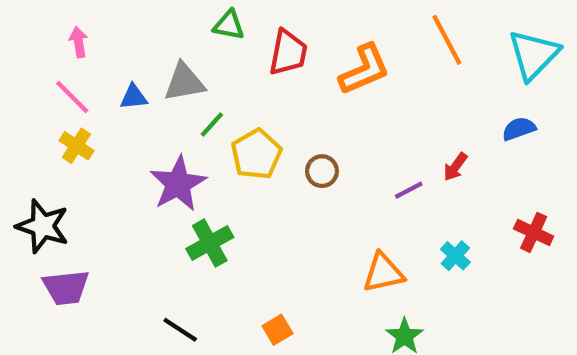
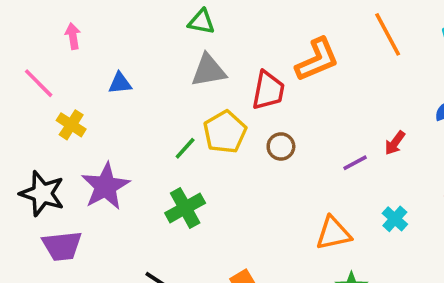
red trapezoid: (288, 53) -> (268, 90), moved
gray triangle: (184, 82) -> (209, 71), moved
pink line: (72, 97) -> (39, 83), moved
green line: (212, 125) -> (185, 148), moved
purple star: (178, 184) -> (105, 186), moved

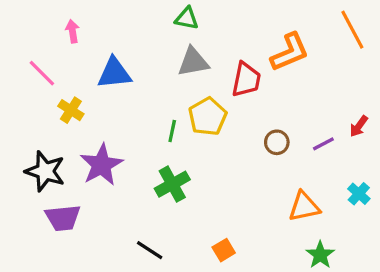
blue triangle: (120, 83) -> (114, 73), size x1.6
brown circle: (281, 146) -> (277, 142), moved
green line: (185, 148) -> (172, 131), turned -30

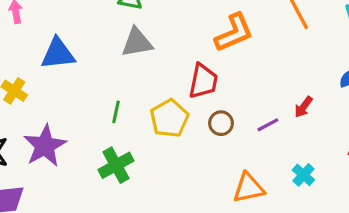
red trapezoid: (246, 80) -> (203, 81), moved
yellow pentagon: (208, 117) -> (169, 118), moved

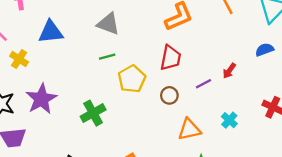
gray triangle: (137, 42) -> (108, 24), turned 30
red trapezoid: (203, 81) -> (171, 58), moved
green line: (116, 112) -> (107, 57), moved, turned 63
brown circle: (221, 123) -> (169, 95), moved

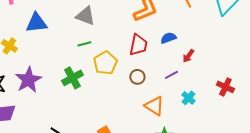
blue semicircle: (265, 50) -> (168, 38), moved
purple line: (203, 84) -> (171, 75), moved
green cross: (93, 113) -> (72, 78), moved
orange triangle: (189, 129) -> (154, 106), turned 45

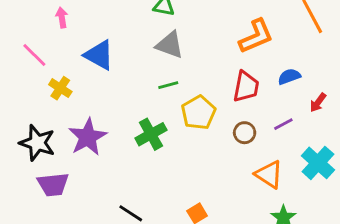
blue triangle: (36, 23) -> (99, 55), turned 35
purple line: (171, 75) -> (283, 124), moved
cyan cross: (188, 98) -> (318, 163), size x1.6

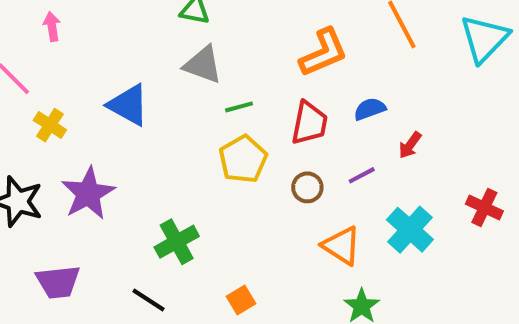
blue triangle: (99, 55) -> (128, 105), moved
green line: (168, 85) -> (239, 107), moved
green cross: (151, 134) -> (177, 242), moved
purple trapezoid: (53, 185) -> (58, 282), moved

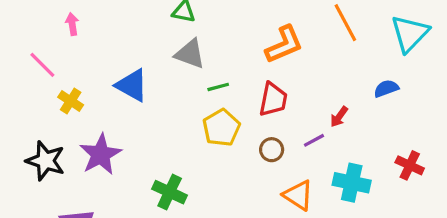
blue semicircle: (370, 109) -> (386, 88), moved
red arrow: (410, 145) -> (339, 117), moved
cyan cross: (410, 230) -> (352, 183), turned -30
green cross: (177, 242) -> (170, 192), turned -36

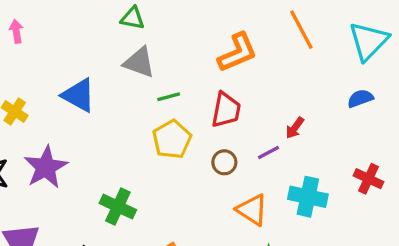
blue semicircle: (386, 88) -> (360, 98), moved

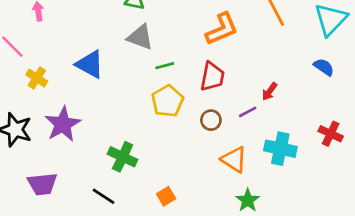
blue semicircle: (360, 98) -> (324, 67), turned 55

